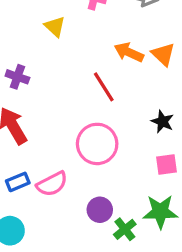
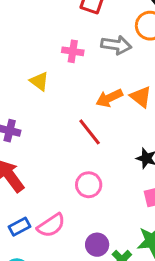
orange arrow: (129, 52) -> (109, 98), turned -44
pink circle: (97, 144) -> (89, 185), size x0.7

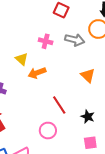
orange arrow: (109, 98) -> (37, 73), moved
red line: (90, 132) -> (59, 105), moved

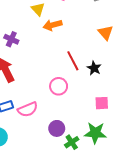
black star: (88, 117) -> (94, 68), moved

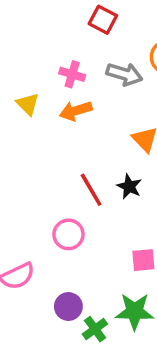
orange arrow: (53, 25) -> (76, 111), moved
black star: (94, 68) -> (129, 186), moved

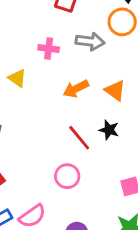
orange arrow: (76, 111) -> (76, 89), moved

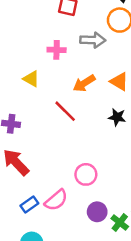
red line: (79, 138) -> (65, 111), moved
pink circle: (67, 176) -> (86, 174), moved

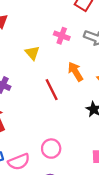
orange arrow: (84, 83) -> (75, 72), turned 72

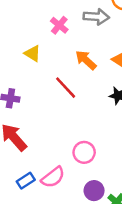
pink cross: (62, 36) -> (59, 25), turned 35

